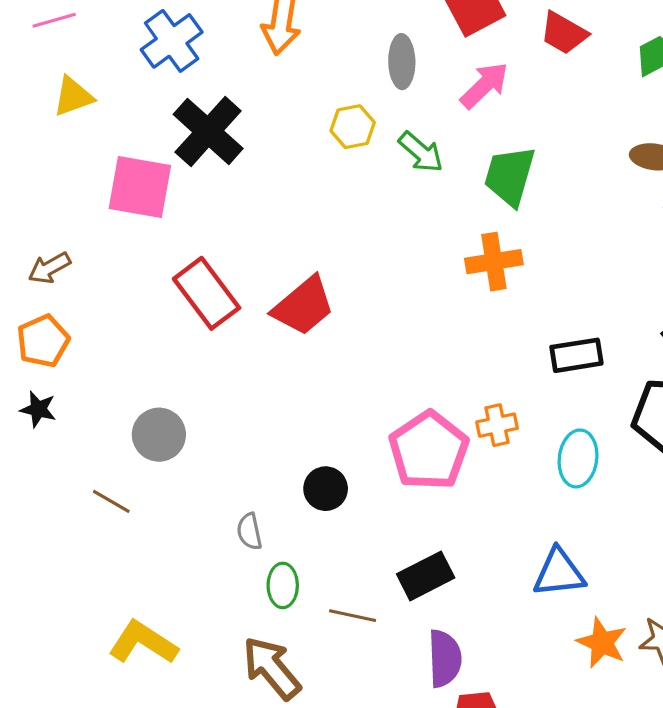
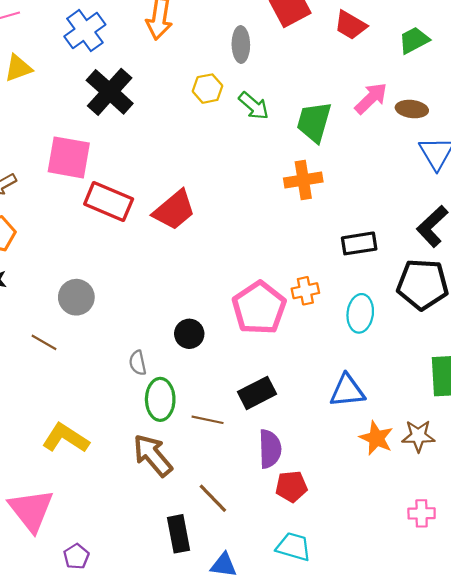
pink arrow: (484, 85) -> (371, 98), moved
pink square: (140, 187) -> (69, 157), moved
red rectangle: (207, 293) -> (109, 202), turned -30
green ellipse: (283, 585) -> (160, 399), size x1.4

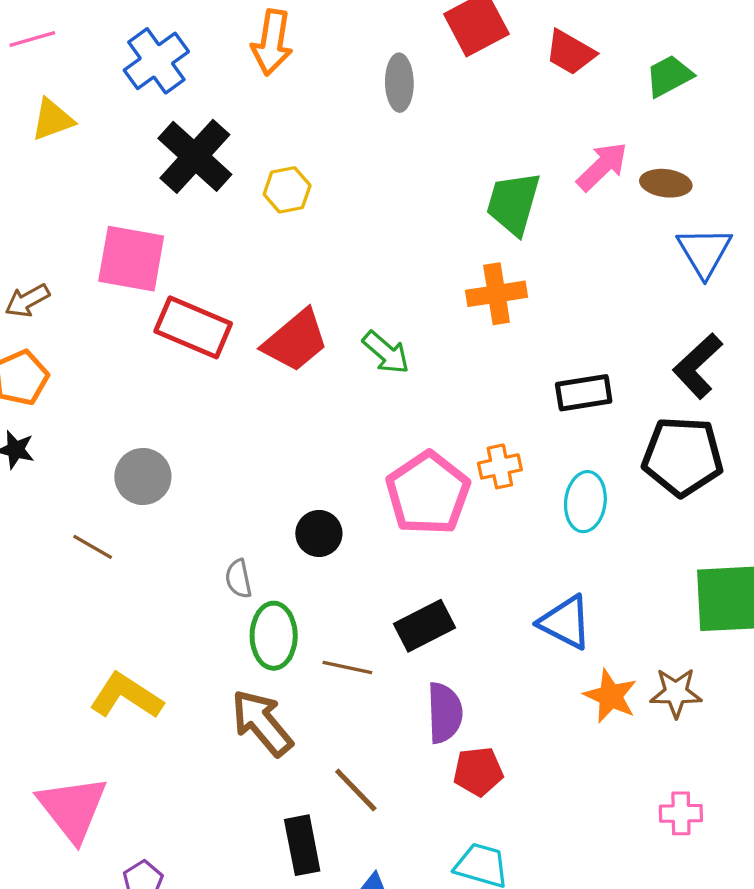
yellow hexagon: (208, 89) -> (287, 190), moved
green arrow: (254, 106) -> (386, 352), moved
blue triangle: (347, 391) -> (565, 622), turned 33

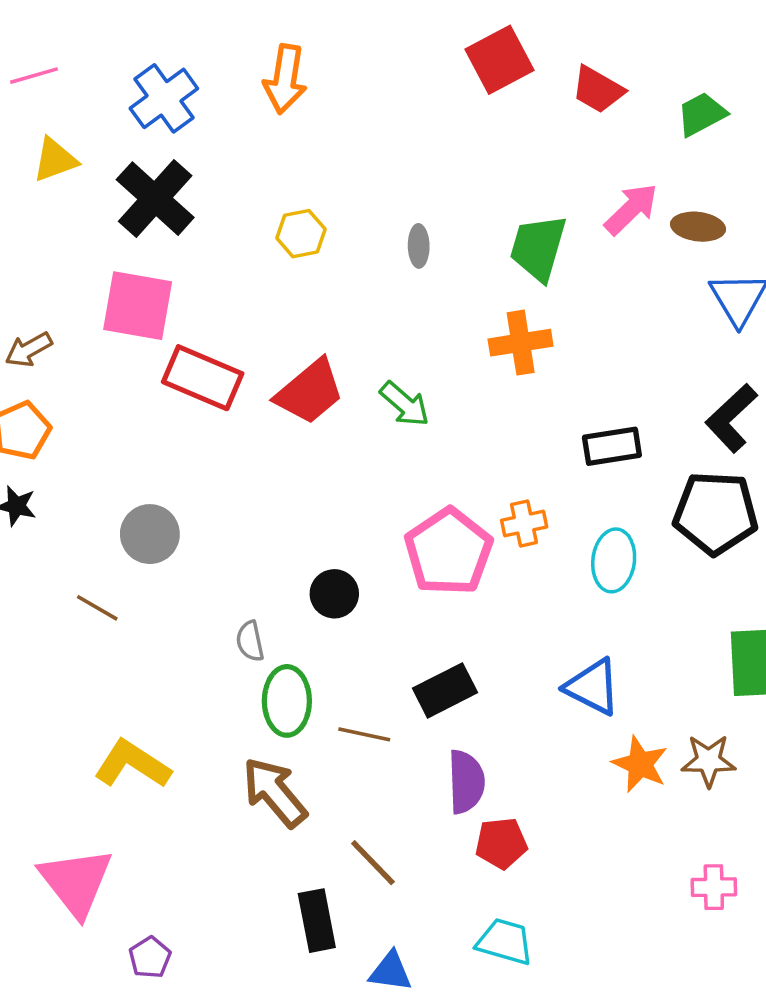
gray ellipse: (399, 83) -> (419, 246), moved, size x0.7
black cross: (195, 156) -> (155, 199), moved

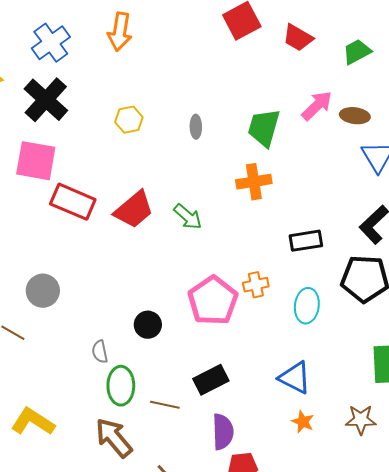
orange star: (640, 764) -> (303, 422), moved, size x0.7

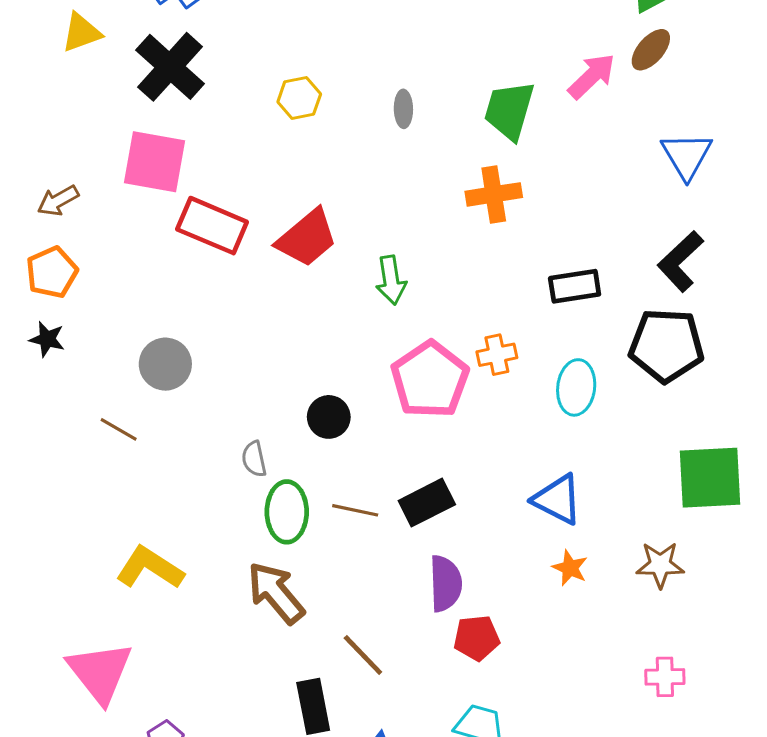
brown ellipse: (355, 116) -> (651, 50), moved, turned -56
green arrow: (188, 217) -> (391, 280), moved, turned 40
brown line: (165, 405) -> (355, 510), moved

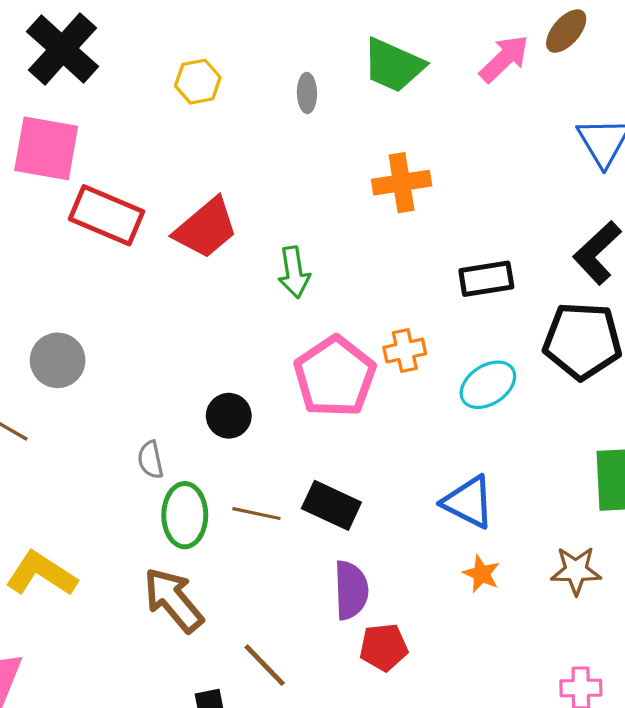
green trapezoid: (509, 110) -> (393, 65), moved, turned -82
cyan ellipse: (576, 387) -> (488, 385), turned 50
black rectangle: (427, 503) -> (331, 505), turned 52

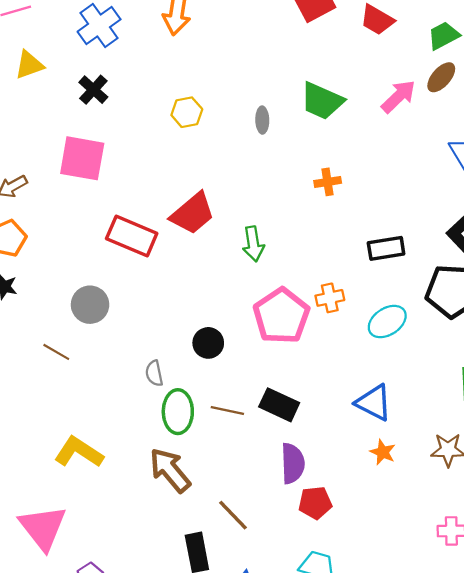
black cross: (62, 49) -> (93, 90), size x0.6
orange cross: (402, 183) -> (328, 182), size x0.7
red rectangle: (107, 215) -> (132, 236), moved

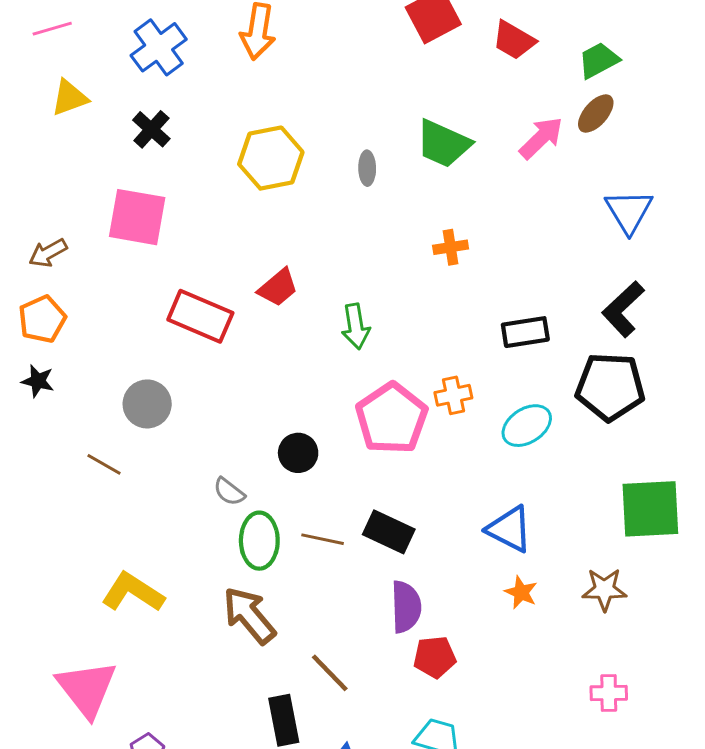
yellow hexagon: (187, 112) -> (271, 158), size x1.6
red trapezoid: (192, 213) -> (278, 288), size x0.7
gray semicircle: (154, 373) -> (229, 492), turned -40

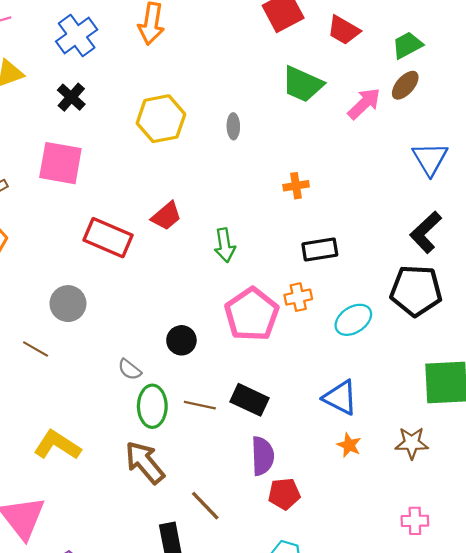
green trapezoid: (443, 144) -> (303, 84), moved
black rectangle: (525, 332) -> (320, 250), moved

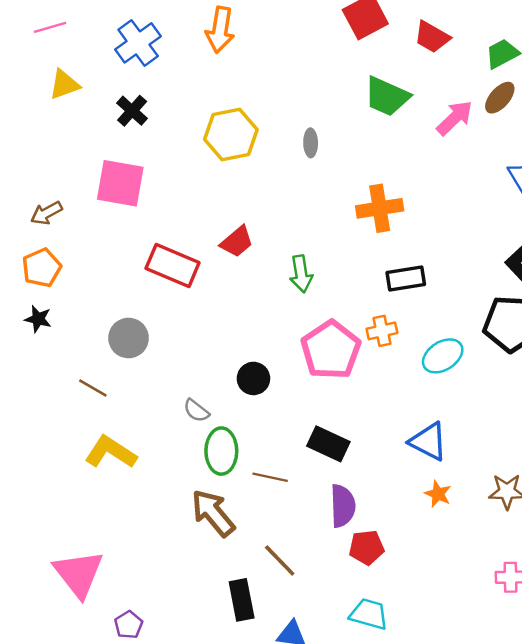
orange cross: (296, 186) -> (380, 208), size x1.6
brown line: (200, 405) -> (270, 477), moved
yellow L-shape: (57, 445) -> (111, 452), moved

